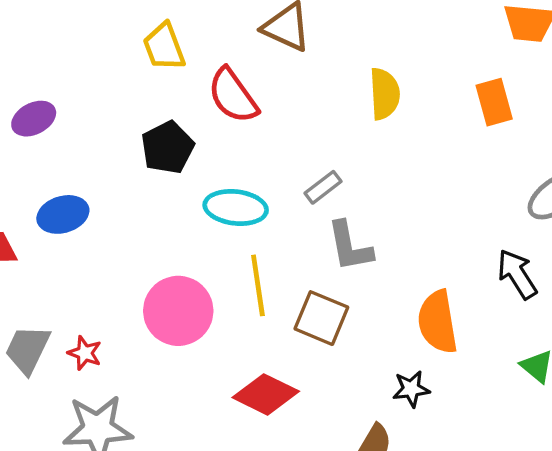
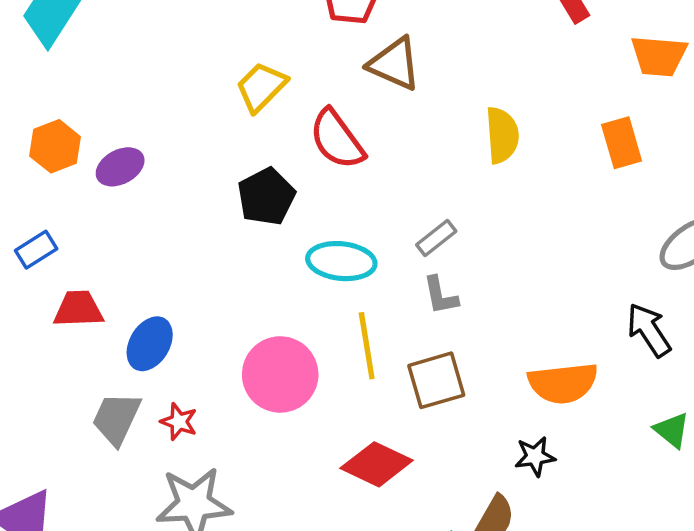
yellow trapezoid: (164, 47) -> (261, 87), turned 66
blue ellipse: (63, 214) -> (150, 344), moved, turned -42
gray L-shape: (350, 246) -> (440, 295), moved, size x0.7
brown square: (321, 318) -> (436, 380), turned -38
orange semicircle: (438, 322) -> (563, 383), turned -86

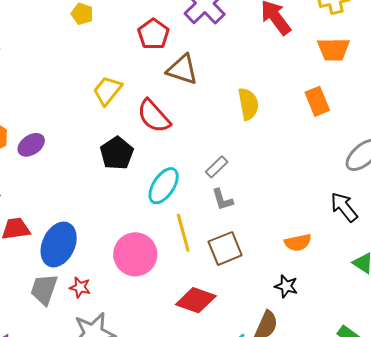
cyan ellipse: (341, 261) -> (164, 186), turned -57
blue ellipse: (150, 344) -> (59, 244), size x1.4
orange semicircle: (563, 383) -> (298, 243), size x0.7
black star: (535, 456) -> (286, 286), turned 30

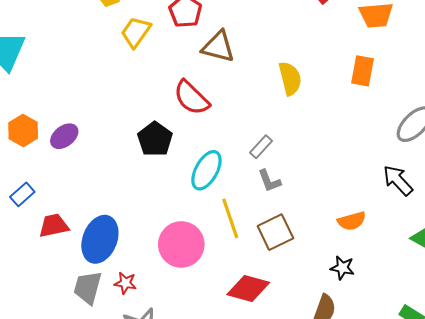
yellow trapezoid: (107, 91) -> (136, 32), moved
orange rectangle: (317, 101) -> (363, 71), turned 36

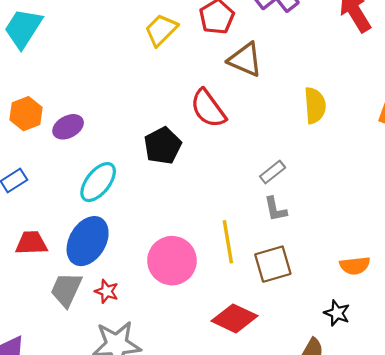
cyan ellipse: (206, 170) -> (98, 182), moved
red trapezoid: (54, 226) -> (31, 243), moved

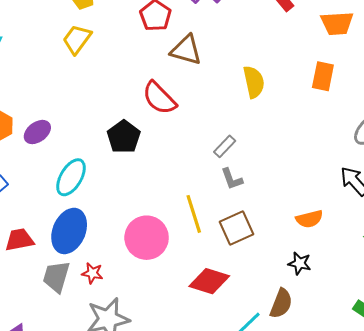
yellow trapezoid: (161, 30) -> (77, 39), moved

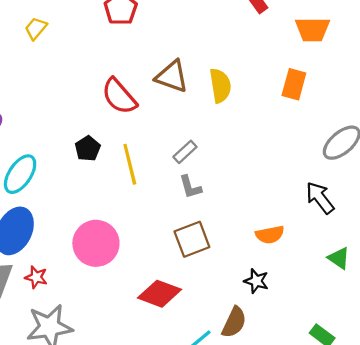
yellow trapezoid: (77, 39) -> (36, 28), size x0.7
brown triangle: (186, 50) -> (172, 76), moved
black pentagon: (124, 137) -> (88, 149), moved, size x0.7
yellow line: (194, 214) -> (130, 164), moved

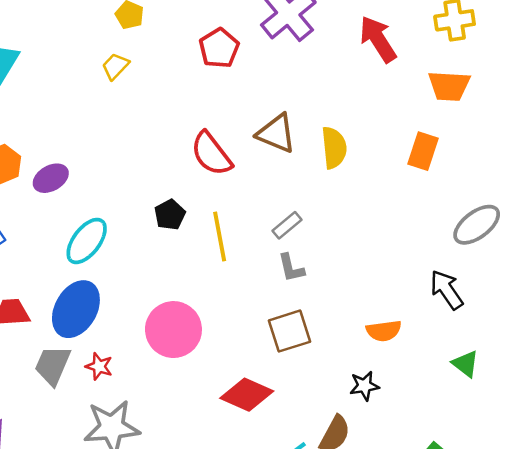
black star: (256, 281) -> (364, 386), turned -30

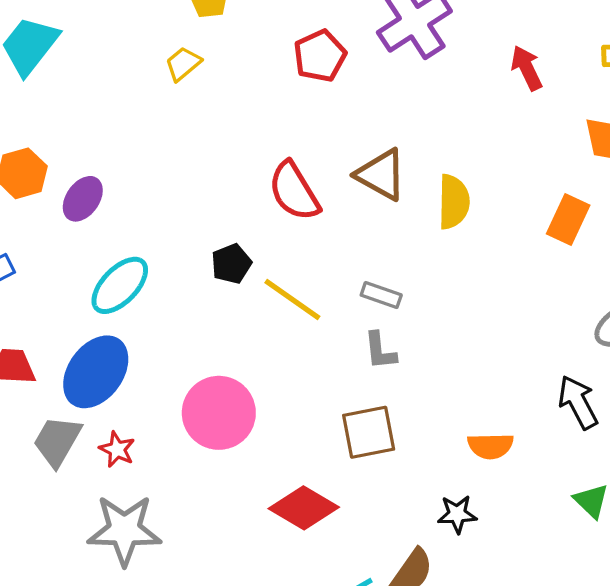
red arrow: (378, 39) -> (527, 68), size x0.7
purple ellipse: (51, 178) -> (83, 199), turned -32
gray rectangle: (287, 225) -> (381, 295), turned 52
yellow line: (220, 236) -> (292, 299), turned -51

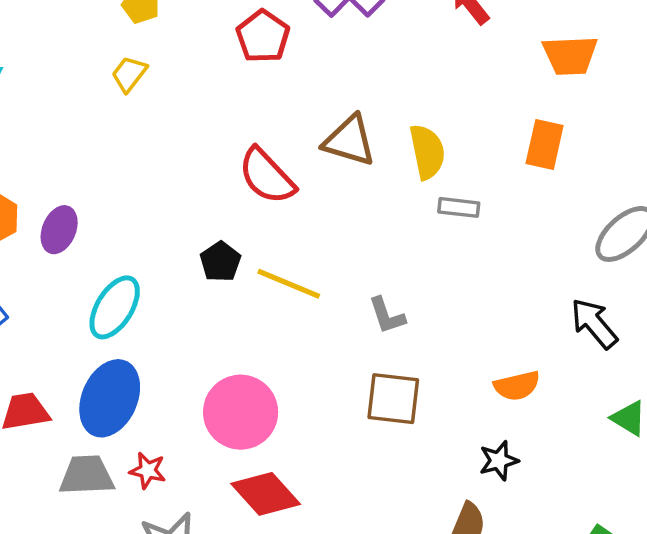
gray rectangle: (381, 295) -> (459, 207), moved
brown square: (369, 432) -> (393, 399), turned 30
gray trapezoid: (57, 441) -> (87, 475), turned 70
red diamond: (304, 508) -> (266, 494), moved, turned 30

